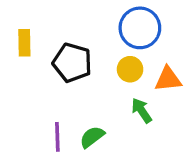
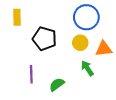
yellow rectangle: (24, 43) -> (17, 17), moved
purple line: (57, 137) -> (31, 74), moved

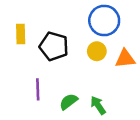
yellow rectangle: (17, 17) -> (21, 34), moved
green arrow: (87, 68) -> (98, 105), moved

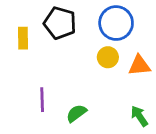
black pentagon: (54, 46) -> (60, 23), moved
green arrow: (98, 105) -> (139, 116), moved

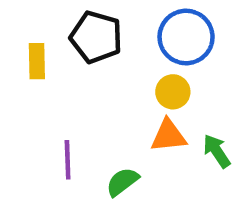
orange triangle: (139, 65) -> (168, 136), moved
green arrow: (139, 116) -> (217, 151), moved

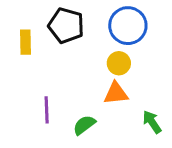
green arrow: (217, 151) -> (152, 122), moved

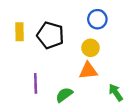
black pentagon: (66, 26) -> (50, 35), moved
blue circle: (128, 26) -> (97, 19), size x0.7

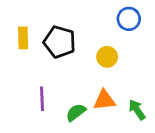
blue circle: (97, 19) -> (129, 19), moved
orange triangle: (88, 71) -> (104, 100), moved

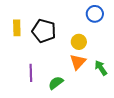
orange triangle: (104, 100) -> (78, 62), moved, turned -42
green arrow: (137, 110) -> (101, 68), moved

